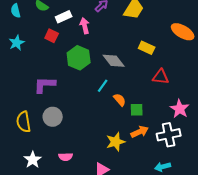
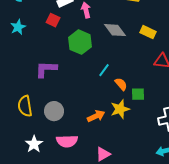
gray diamond: (114, 61) -> (115, 30), moved
gray circle: (53, 117) -> (54, 111), moved
orange arrow: (140, 132) -> (96, 116), moved
yellow star: (116, 142) -> (120, 109), moved
pink semicircle: (66, 157) -> (67, 141), size x1.5

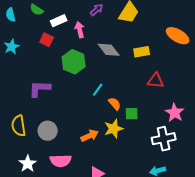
yellow rectangle: (148, 32) -> (142, 52), turned -35

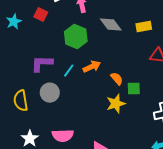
red square: (47, 40) -> (41, 15), moved
cyan line: (98, 90) -> (69, 71), moved
gray circle: (48, 131) -> (50, 93), moved
orange arrow: (90, 136) -> (92, 67), moved

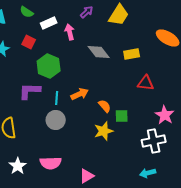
green hexagon: (76, 37) -> (49, 66), moved
cyan line: (69, 71) -> (57, 98), turned -32
gray circle: (50, 93) -> (56, 120), moved

